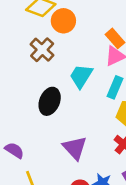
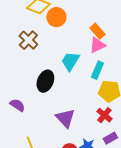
brown cross: (42, 50) -> (28, 40), moved
purple semicircle: (14, 150) -> (17, 105), moved

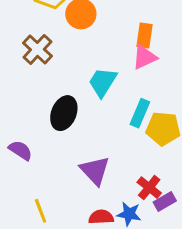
orange rectangle: (97, 31) -> (145, 36), turned 49
cyan rectangle: (97, 70) -> (140, 113), moved
red cross: (104, 115) -> (149, 188), moved

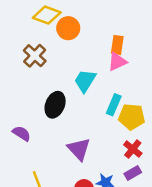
red cross: (149, 188) -> (133, 149), moved

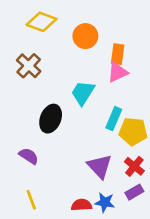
orange circle: (68, 28) -> (85, 36), moved
purple semicircle: (22, 133) -> (29, 156), moved
purple triangle: (79, 149) -> (100, 166), moved

